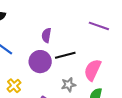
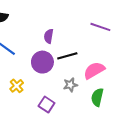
pink semicircle: (93, 70) -> (94, 70), turned 35

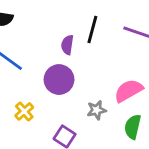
black line: (67, 56) -> (92, 29), moved, turned -60

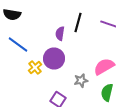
yellow cross: (24, 111) -> (35, 68), moved

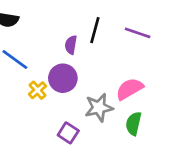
gray star: (81, 80) -> (99, 108), size x1.5

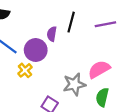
purple line: (138, 33) -> (105, 24), turned -30
purple circle: (63, 78) -> (36, 50), moved

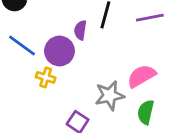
yellow cross: (25, 70) -> (46, 77), turned -32

